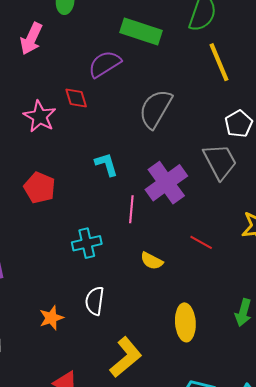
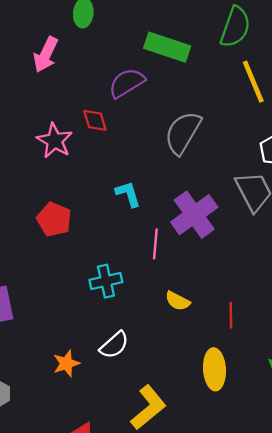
red line: (201, 242) -> (231, 315), moved, turned 60
white semicircle: (95, 301) -> (114, 345), turned -140

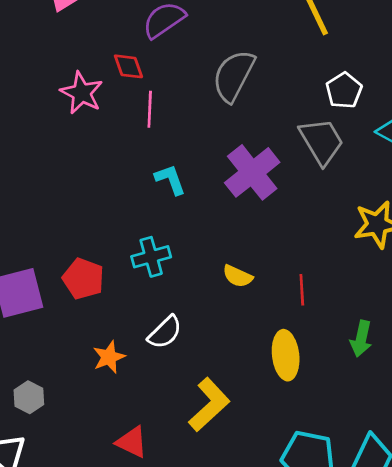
cyan L-shape: (128, 194) -> (170, 180), moved
red pentagon: (54, 219) -> (83, 279), moved
pink line: (155, 244) -> (150, 109), moved

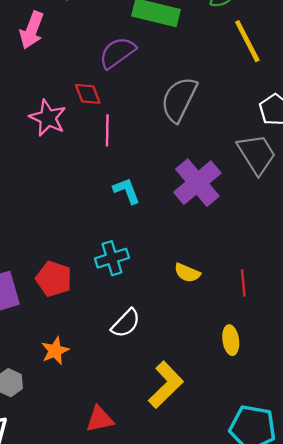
yellow ellipse: (286, 355) -> (231, 340), size x0.7
orange star: (109, 357) -> (55, 351), moved
red triangle: (132, 442) -> (100, 419), turned -36

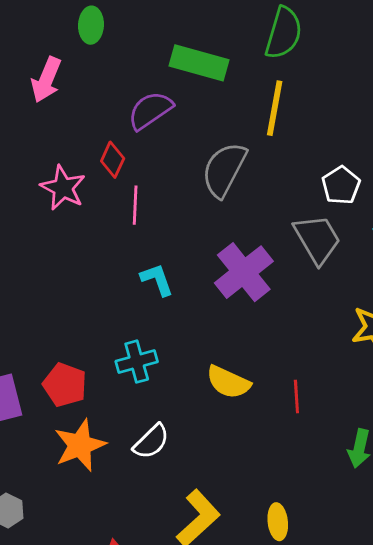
yellow line: (247, 41) -> (275, 108), moved, turned 36
red diamond: (88, 94) -> (113, 160), turned 44
yellow semicircle: (187, 273) -> (228, 382), size x1.4
yellow ellipse: (231, 340) -> (278, 522), moved
orange star: (55, 351) -> (80, 445), moved, size x1.5

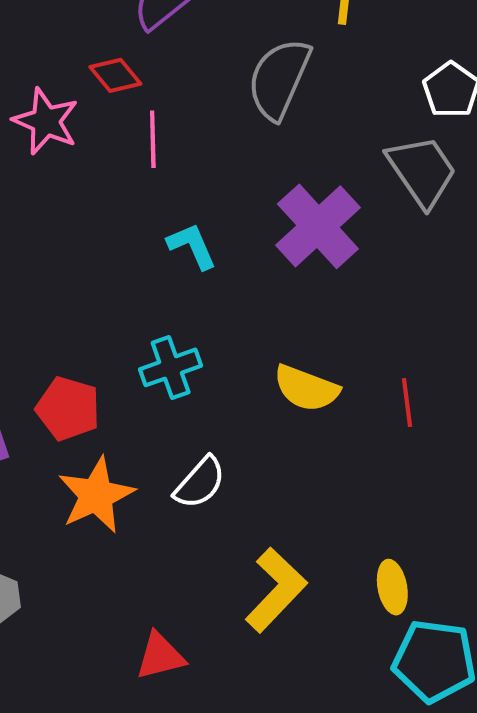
red diamond: (113, 160) -> (115, 75), turned -60

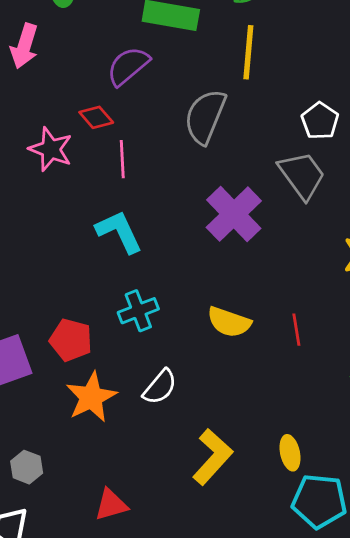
cyan L-shape: (192, 246) -> (119, 232), moved, size x1.4
red triangle: (160, 656) -> (111, 505), moved

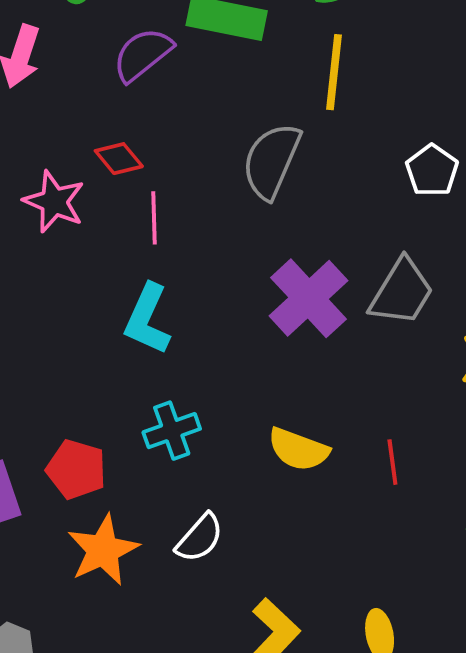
purple semicircle: (128, 66) -> (143, 54), moved
gray trapezoid: (302, 175) -> (402, 292), moved, turned 66
cyan L-shape: (119, 232) -> (147, 319), turned -132

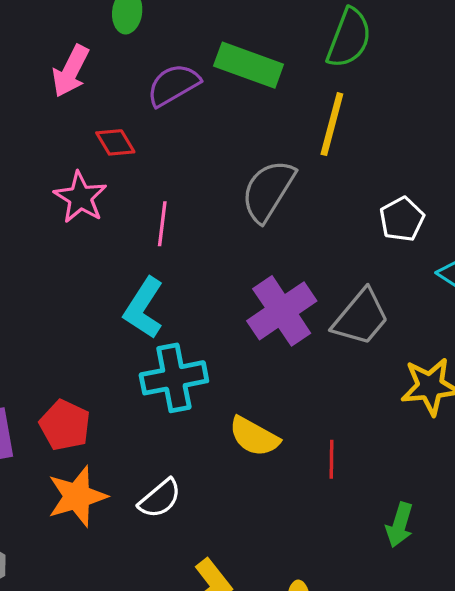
red diamond: (119, 159) -> (115, 142), moved
cyan cross: (172, 431) -> (174, 378), moved, size x1.4

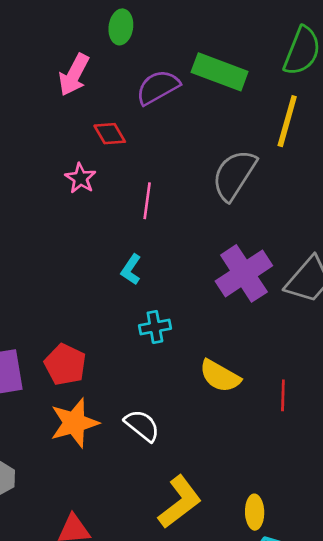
pink star: (80, 197) -> (80, 178), size x0.7
cyan L-shape: (144, 308) -> (131, 270), size x0.6
cyan cross: (174, 378) -> (155, 327), size x0.6
white semicircle: (160, 498) -> (142, 426), turned -102

